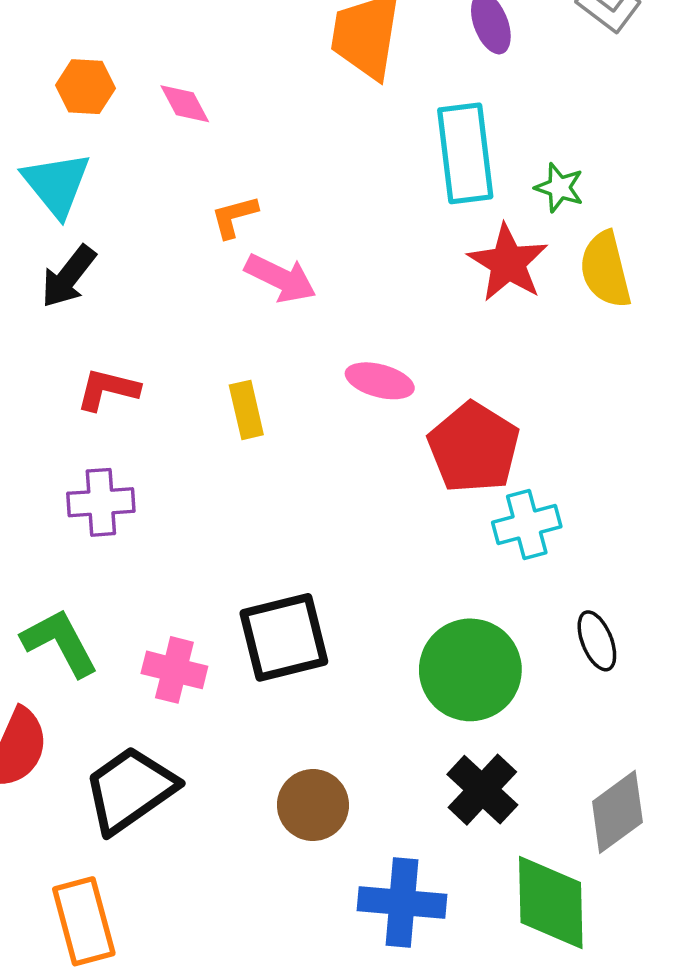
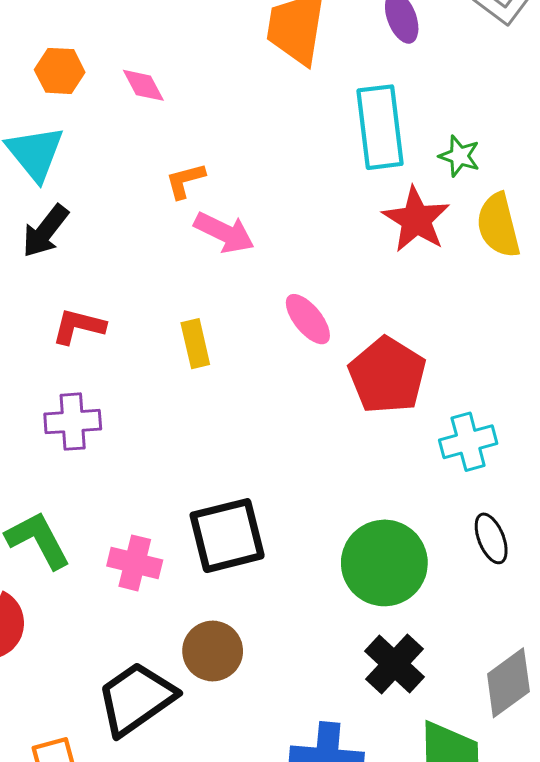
pink ellipse: (380, 381) -> (308, 319), turned 36
cyan cross: (527, 525) -> (468, 442), moved
black trapezoid: (130, 790) -> (136, 699), moved
brown circle: (313, 805) -> (213, 651), moved

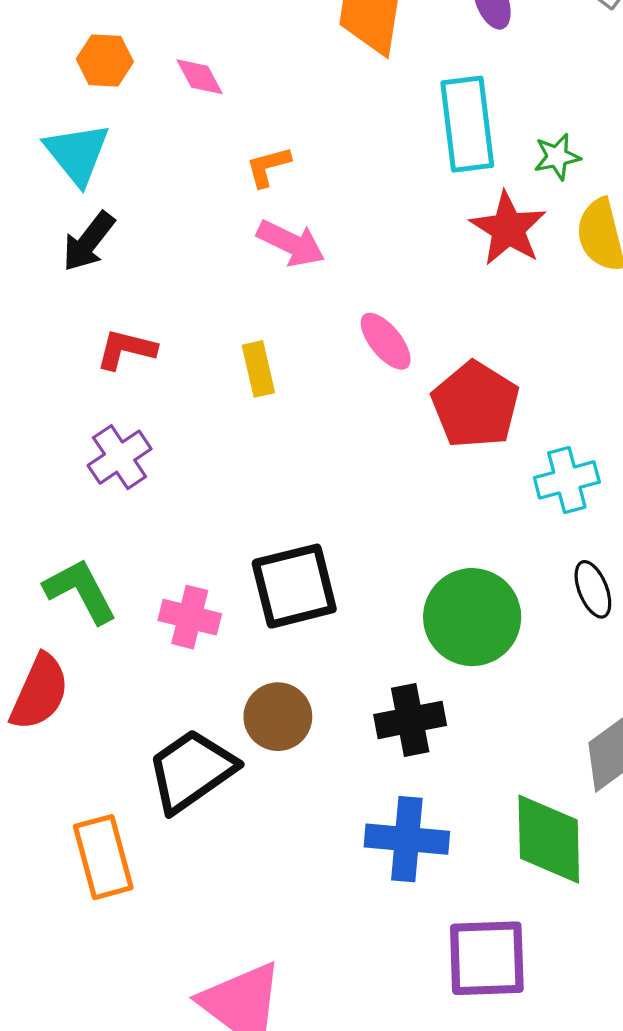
green star: (459, 156) -> (557, 157), turned -30
orange L-shape: (185, 181) -> (268, 167), moved
purple cross: (73, 422) -> (120, 457), turned -30
black cross: (394, 664) -> (410, 720), moved, turned 36

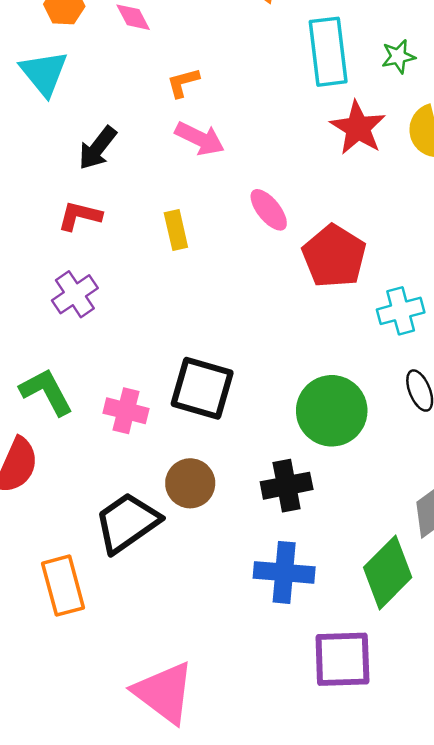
green star: (557, 157) -> (398, 56), moved
black arrow: (89, 242) -> (97, 148), moved
black square: (294, 586) -> (202, 388), turned 30
green diamond: (549, 839) -> (388, 572), turned 46

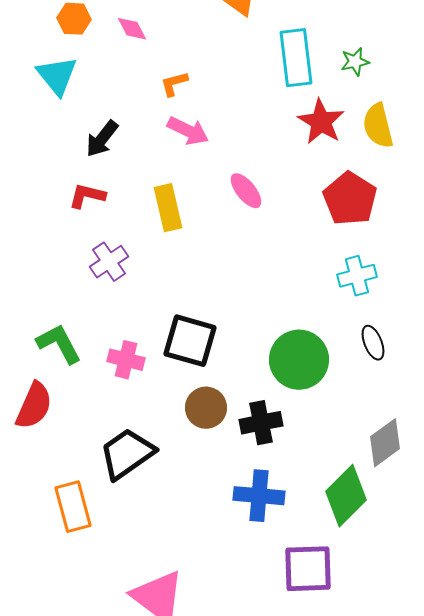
yellow rectangle: (176, 230) -> (168, 208), size x1.4
red pentagon: (334, 256) -> (350, 199), moved
purple cross: (75, 294) -> (109, 262), moved
brown circle: (190, 483) -> (206, 408), moved

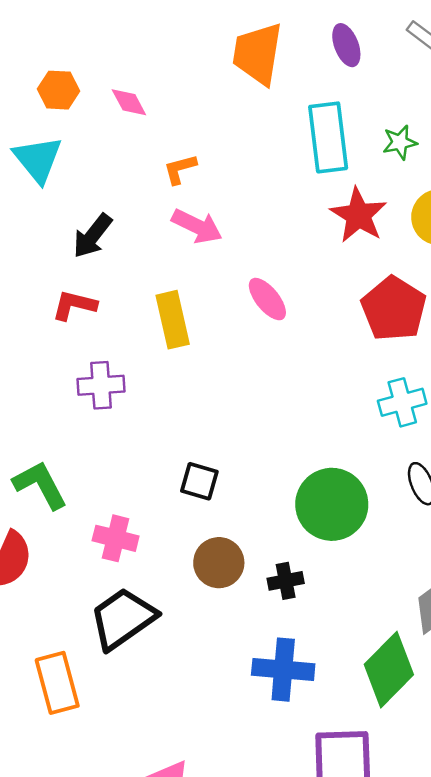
purple cross: (109, 262) -> (101, 385), turned 30
black square: (190, 341) -> (199, 481), size x0.6
pink cross: (126, 360) -> (116, 538), moved
black cross: (261, 423) -> (286, 581), size x0.7

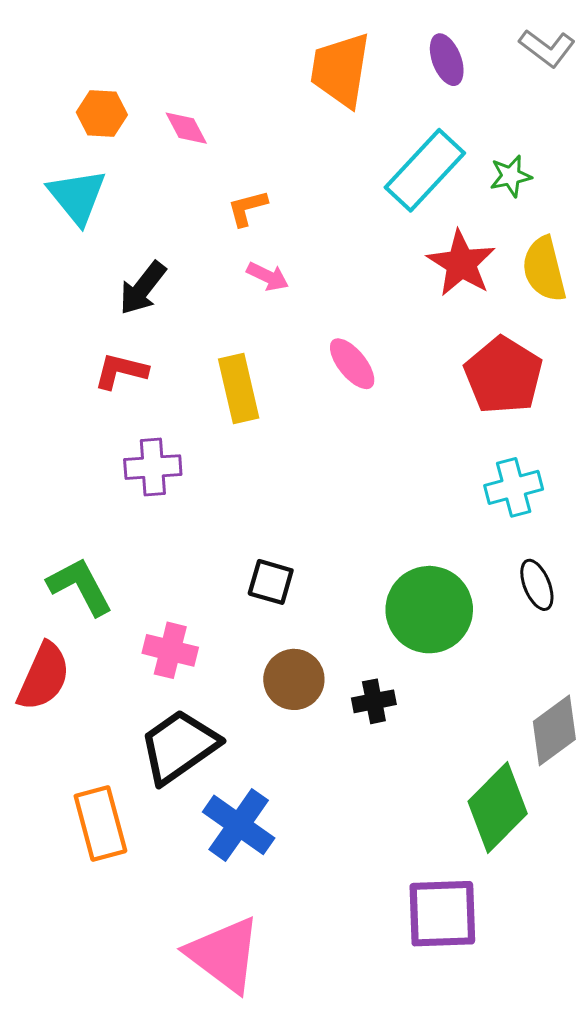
cyan rectangle: (328, 137) -> (425, 170), turned 50
pink arrow: (197, 226) -> (268, 276), size x0.7
blue cross: (283, 670) -> (239, 825), moved, turned 30

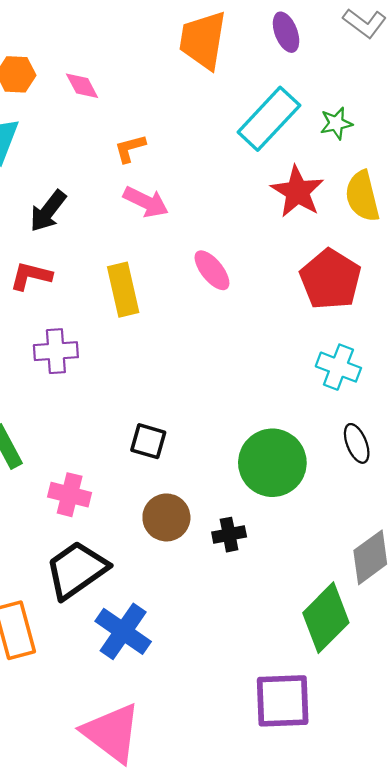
pink arrow: (268, 276) -> (146, 202), size x1.4
cyan cross: (514, 487) -> (338, 367), turned 36

